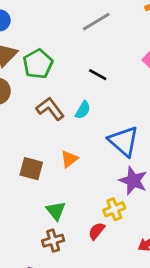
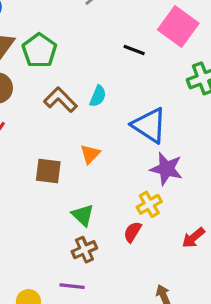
black line: (98, 75) -> (134, 50), moved

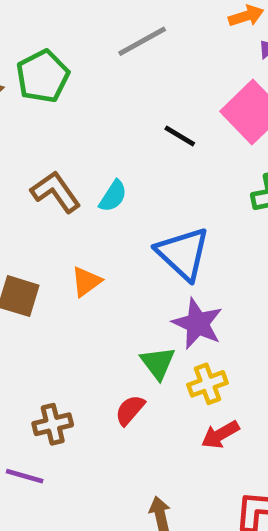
green pentagon: (39, 51) -> (43, 76), moved
yellow cross: (149, 204) -> (207, 384), moved
green triangle: (83, 215) -> (158, 363), moved

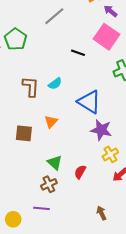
brown L-shape: (56, 192) -> (31, 87), turned 50
cyan semicircle: (113, 196) -> (55, 84), turned 32
green triangle: (158, 363) -> (55, 163), moved

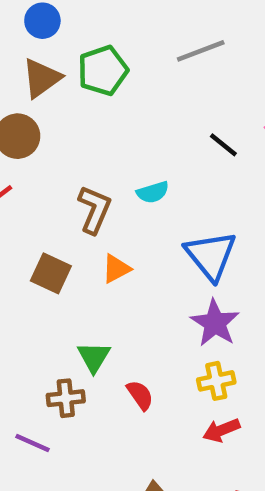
brown L-shape: (31, 87) -> (94, 210), moved
red semicircle: (80, 172) -> (140, 395), turned 96

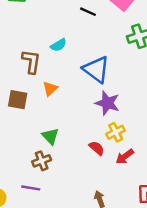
red semicircle: (140, 395) -> (97, 148), moved

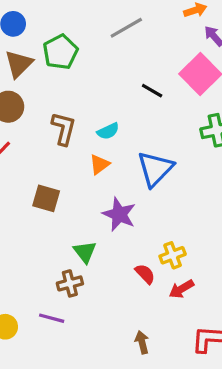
brown L-shape: (31, 62) -> (64, 129), moved
blue triangle: (96, 69) -> (155, 169), turned 32
orange triangle: (50, 89) -> (99, 164), moved
purple star: (107, 103) -> (119, 214), moved

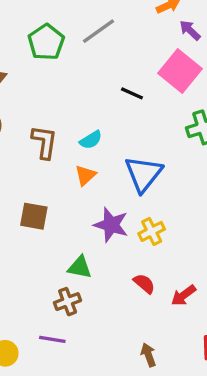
green pentagon: (60, 52) -> (46, 42), moved
green triangle: (85, 252) -> (80, 267), turned -35
yellow cross: (173, 255) -> (152, 231), moved

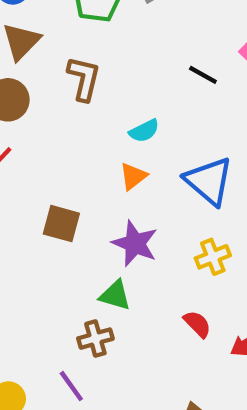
brown L-shape: (44, 142) -> (84, 79), moved
blue triangle: (144, 174) -> (209, 181), turned -33
purple star: (111, 225) -> (135, 243), moved
purple line: (52, 339) -> (71, 386), turned 40

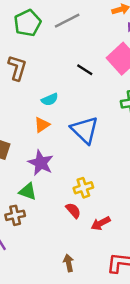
yellow cross: (213, 257) -> (83, 188), moved

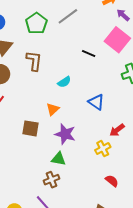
orange triangle: (42, 125) -> (53, 109), moved
blue triangle: (85, 130) -> (96, 102), size x0.7
red semicircle: (73, 210) -> (112, 181), moved
red arrow: (101, 223) -> (117, 130), moved

